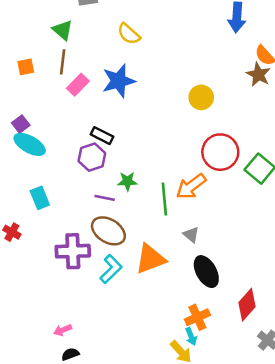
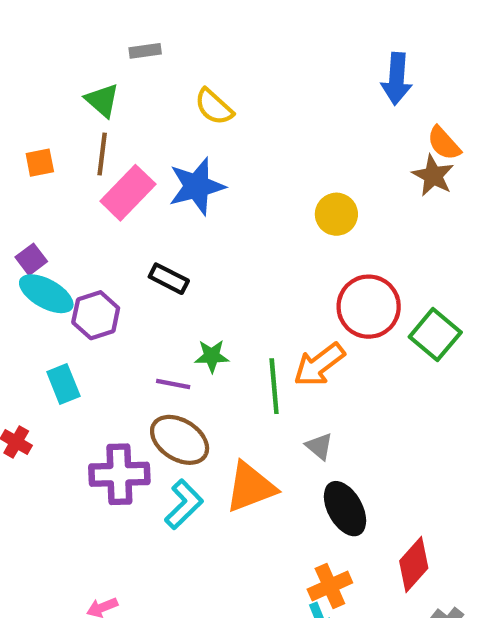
pink rectangle: (78, 85) -> (128, 193), size x1.4
purple hexagon: (92, 157) -> (96, 315), moved

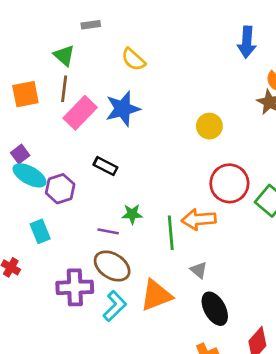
orange square: (40, 163) -> (25, 94), size x1.5
orange arrow: (319, 365) -> (199, 219), turned 32

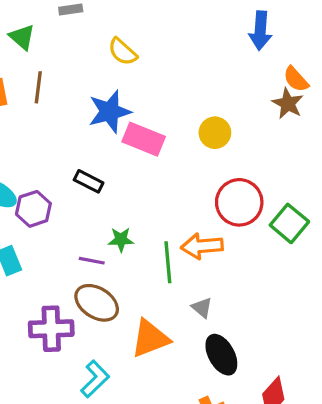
green triangle: (64, 55) -> (22, 37), moved
pink rectangle: (80, 113) -> (144, 139), moved, turned 68
cyan L-shape: (115, 306) -> (95, 379), moved

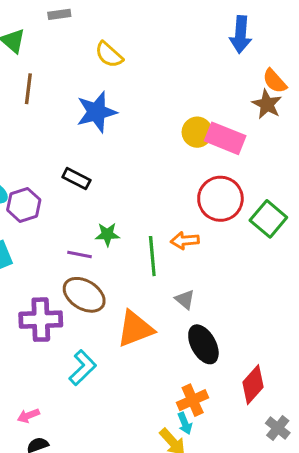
pink rectangle: (144, 139) -> (225, 138), moved
orange arrow: (202, 246) -> (185, 241), size x0.7

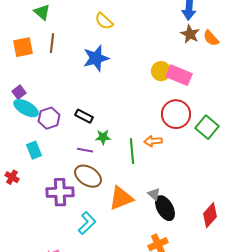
brown star: (267, 104) -> (190, 34), moved
black rectangle: (76, 179) -> (84, 116), moved
gray triangle: (185, 299) -> (154, 194), moved
red diamond: (253, 385) -> (210, 215), moved

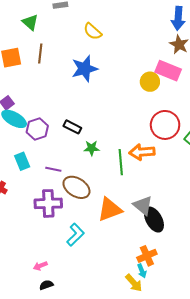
pink rectangle: (179, 75) -> (168, 71), moved
orange arrow: (153, 141) -> (142, 152), size x1.4
purple line: (85, 150) -> (53, 169), moved
gray triangle: (154, 194) -> (143, 205), size x1.5

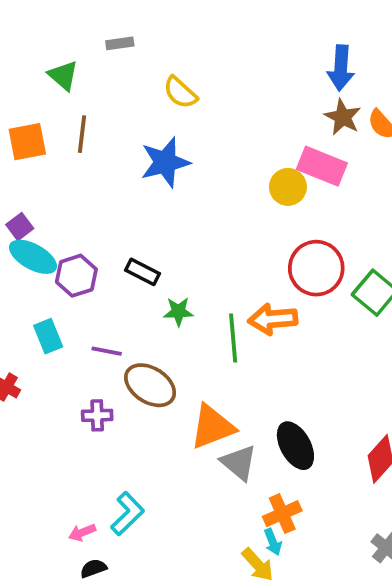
purple cross: (48, 203) -> (97, 415), size x0.6
gray triangle: (143, 205) -> (239, 463), moved
cyan L-shape: (75, 235) -> (127, 514), moved

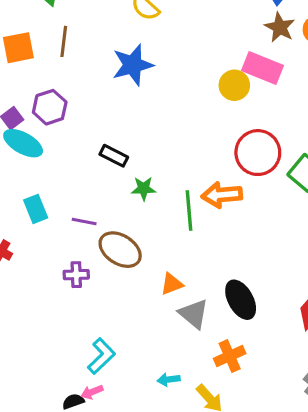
purple hexagon: (76, 276) -> (50, 107), moved
orange triangle: (212, 427) -> (172, 284), size x0.6
pink arrow: (82, 533) -> (92, 392), moved
cyan arrow: (273, 542) -> (169, 380), moved, turned 105

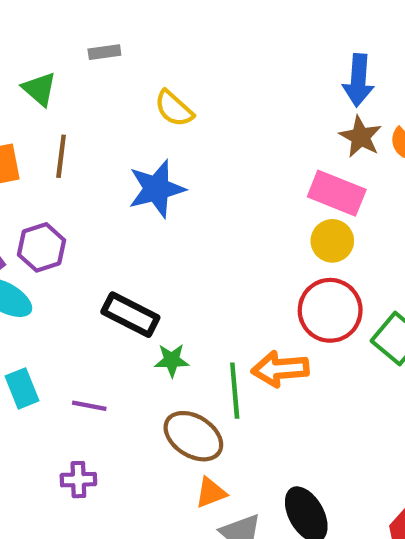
yellow circle: (234, 85) -> (332, 241), moved
black rectangle: (114, 156) -> (130, 315), size x1.4
brown ellipse: (120, 250) -> (193, 436), moved

